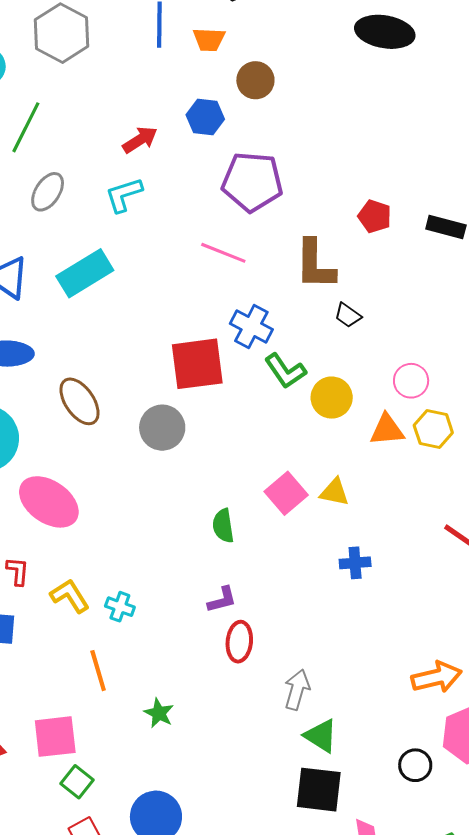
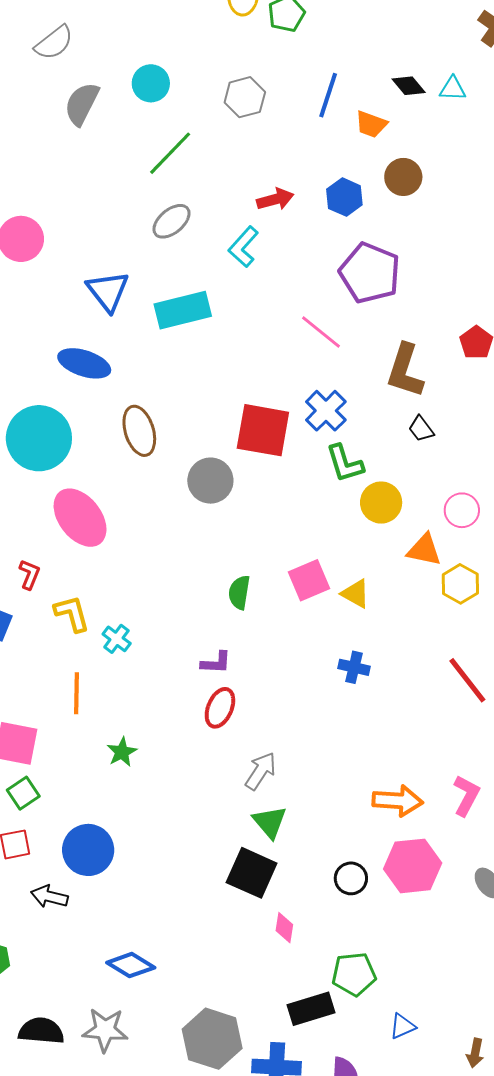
gray hexagon: (61, 33) -> (245, 97), moved, size x0.7
cyan L-shape: (124, 195) -> (243, 247), turned -48
yellow hexagon: (433, 429) -> (460, 584), moved

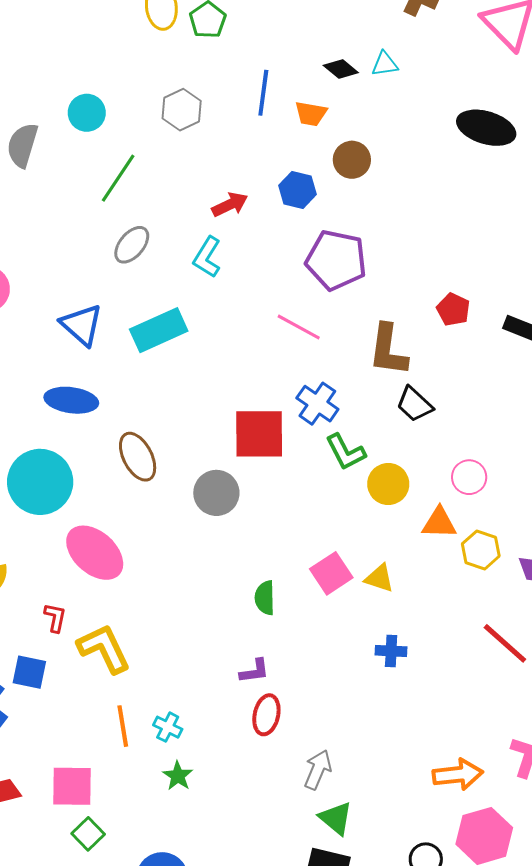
black trapezoid: (421, 429) -> (414, 404), size x1.4
yellow L-shape: (72, 614) -> (104, 648), size x1.4
cyan cross: (117, 639) -> (168, 727), moved

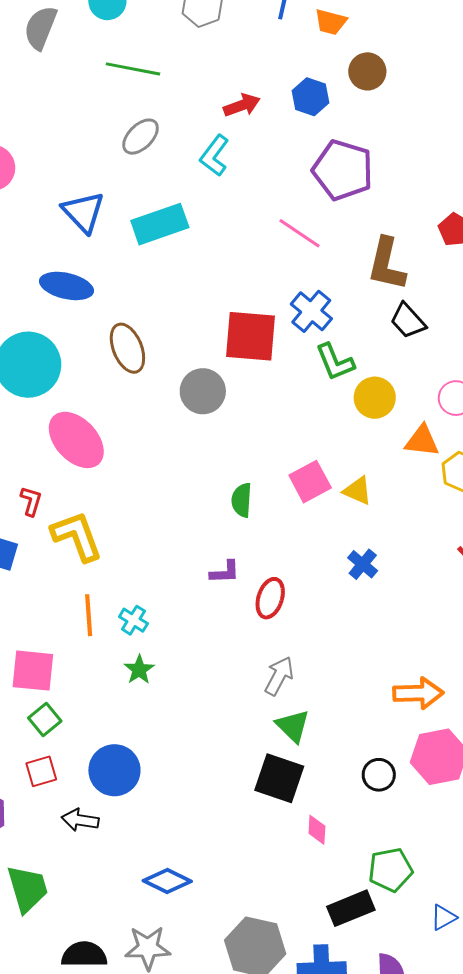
green line: (118, 178) -> (133, 69), turned 62
blue cross: (391, 651) -> (363, 564), turned 32
red ellipse: (266, 715) -> (270, 598), moved

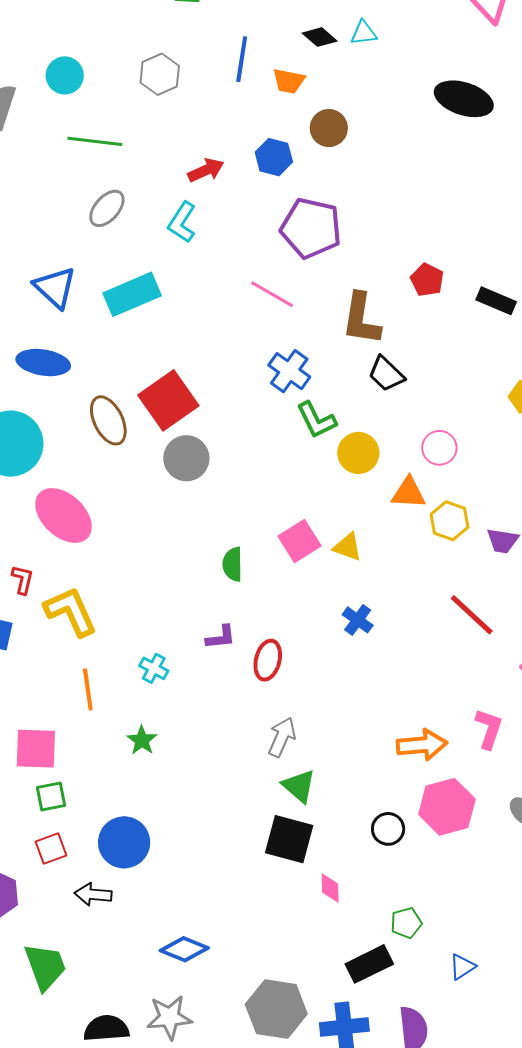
red square: (251, 336) -> (168, 400), moved, turned -36
cyan cross: (133, 620) -> (154, 668), moved
green square: (45, 719) -> (51, 796), turned 32
green pentagon: (390, 870) -> (406, 923), size x0.7

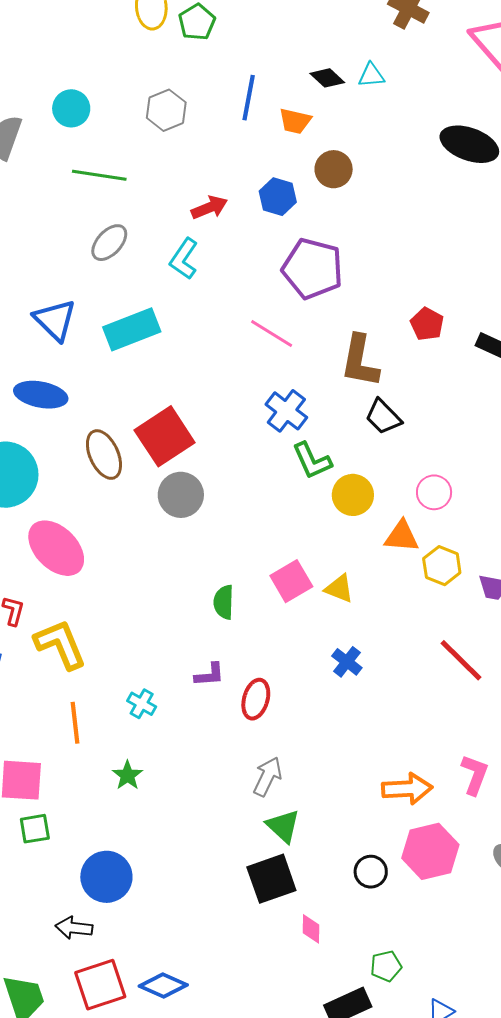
black square: (289, 839) -> (271, 879), turned -36
red square: (51, 848) -> (100, 985), moved, size x1.6

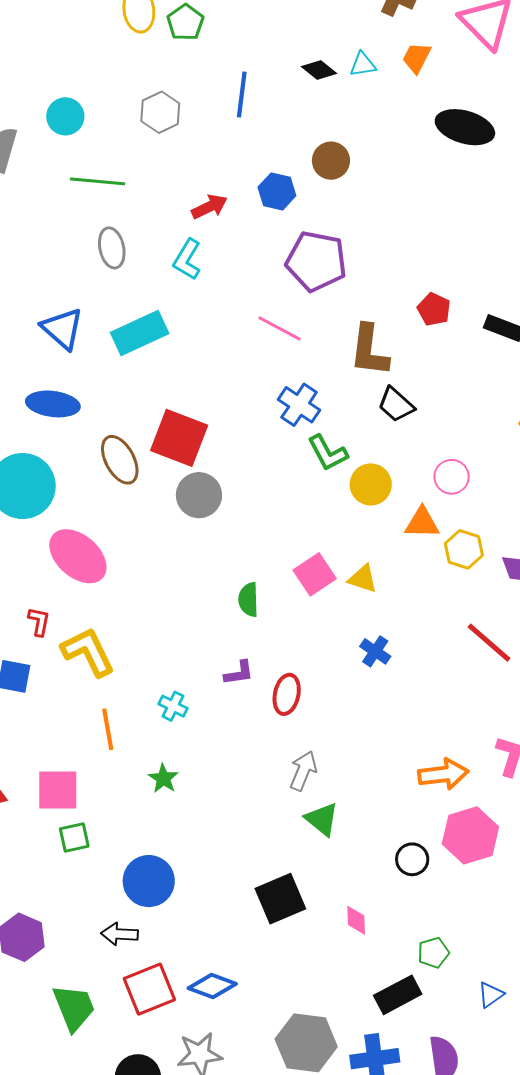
orange trapezoid: (295, 121) -> (417, 58), moved, turned 108
gray ellipse: (109, 243) -> (112, 248), turned -51
red square: (165, 436) -> (179, 438), turned -32
black square: (271, 879) -> (280, 899), moved

